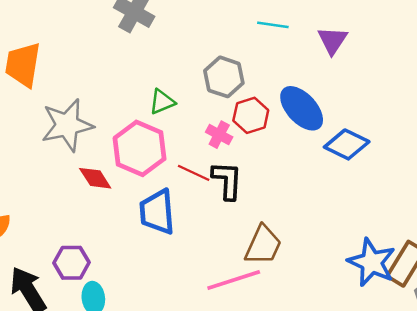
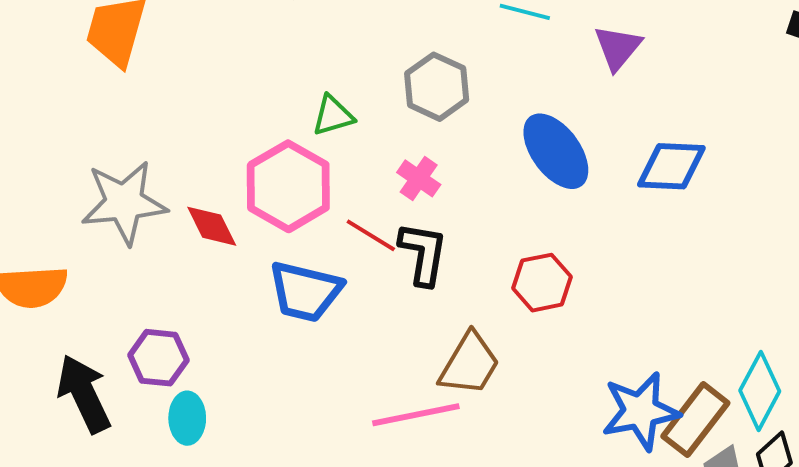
red hexagon: (251, 115) -> (542, 283), moved
gray star: (67, 125) -> (124, 202), moved
blue diamond: (347, 144) -> (671, 166), moved, turned -30
blue trapezoid: (157, 212) -> (305, 291), turned -78
blue star: (372, 262) -> (641, 411), turned 30

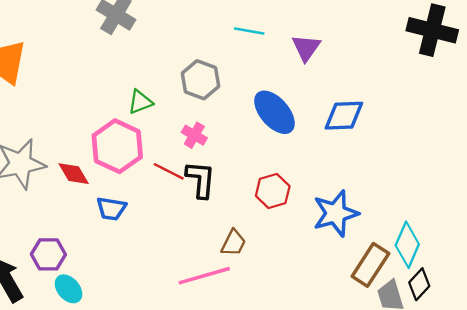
blue trapezoid: (305, 291) -> (111, 209), moved, size x0.7
brown trapezoid: (469, 364) -> (233, 243), size x0.7
blue star: (641, 411) -> (336, 213), moved
cyan ellipse: (187, 418) -> (68, 289), turned -36

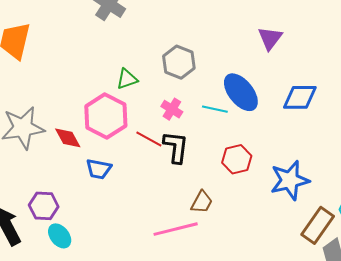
cyan line: (249, 31) -> (215, 109), moved

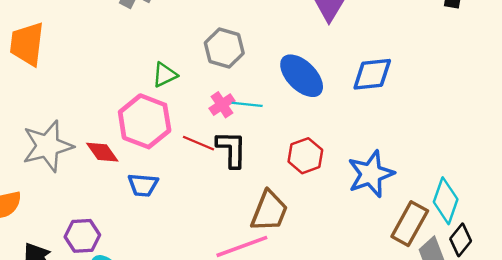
pink cross: (172, 109) -> (222, 105), turned 30
cyan line: (215, 109) -> (247, 104), moved
brown trapezoid: (202, 202) -> (269, 211), size x1.5

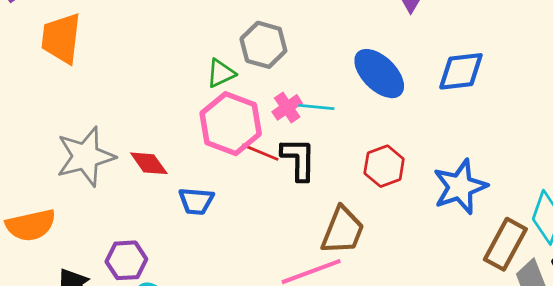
gray hexagon: (224, 48) -> (263, 45), moved
pink hexagon: (145, 121) -> (231, 124), moved

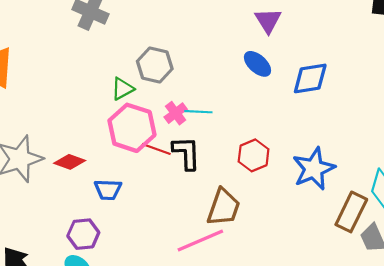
blue ellipse: (379, 74) -> (257, 64), moved, size x0.7
red diamond: (149, 163) -> (70, 162), turned -32
purple hexagon: (126, 260) -> (83, 234), moved

